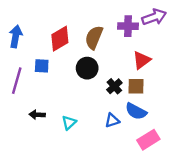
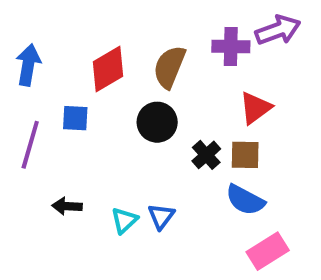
blue triangle: (112, 120) -> (161, 216), moved, turned -35

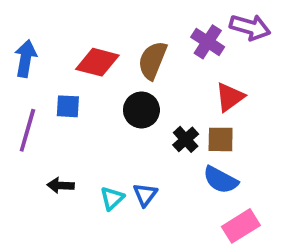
purple arrow: (278, 30) -> (250, 27), turned 36
purple cross: (231, 46) -> (208, 42), turned 32
red diamond: (108, 69) -> (97, 62), turned 45

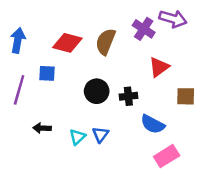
black circle: (141, 110) -> (97, 91), moved
black cross: (186, 139) -> (128, 96), turned 36
brown square: (221, 139) -> (186, 96), moved

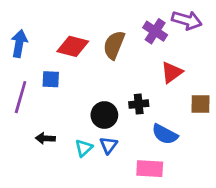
black circle: (97, 91) -> (104, 115), moved
pink rectangle: (167, 156) -> (150, 169), moved, turned 35

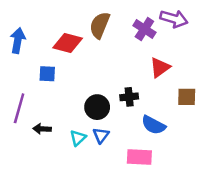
brown semicircle: (114, 45) -> (100, 25), moved
purple line: (21, 97) -> (19, 108), moved

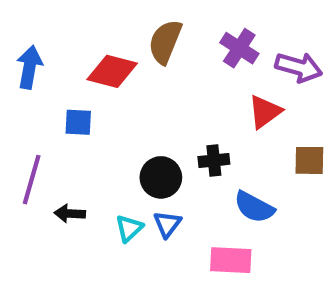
purple arrow: (174, 19) -> (299, 67), moved

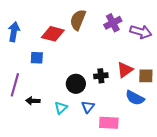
purple cross: (239, 48) -> (113, 23), turned 30
red triangle: (265, 112) -> (125, 70), moved
blue semicircle: (254, 207) -> (135, 98), moved
blue triangle: (167, 224) -> (88, 107), moved

